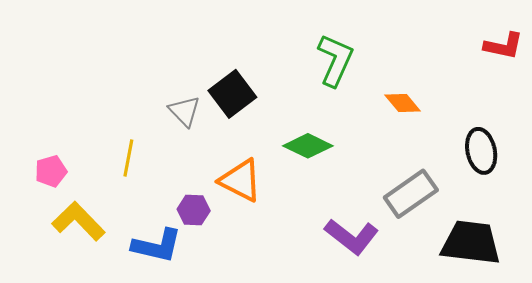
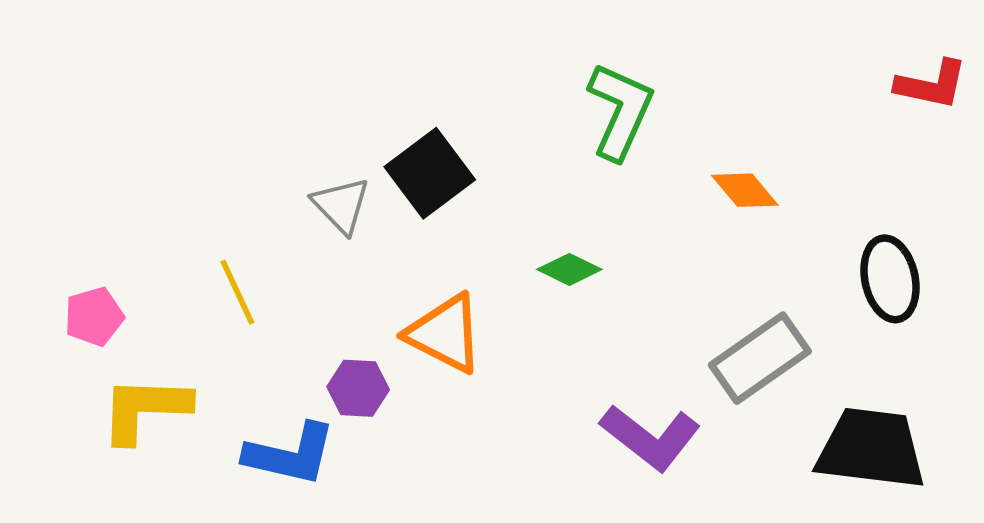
green diamond: (308, 146) -> (569, 269), size x0.7
yellow line: (128, 158) -> (237, 292), turned -36
yellow L-shape: (78, 221) -> (145, 409), turned -44

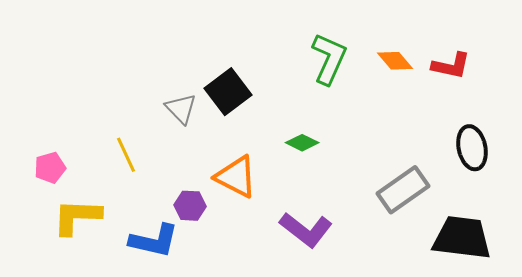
red L-shape: (931, 85) -> (451, 66), moved
orange diamond: (745, 190) -> (395, 61), moved
purple L-shape: (650, 437) -> (306, 230), moved

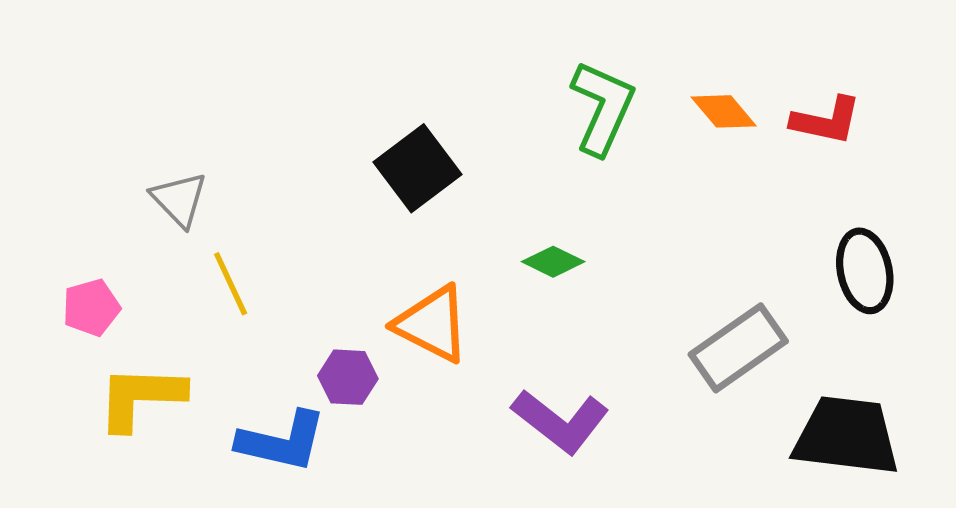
gray triangle: (181, 109) -> (179, 199), moved

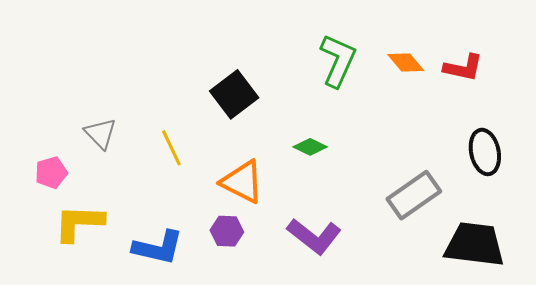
gray triangle: (179, 199) -> (100, 133), moved
yellow line: (231, 284) -> (171, 148), moved
purple hexagon: (348, 377) -> (227, 231), moved

